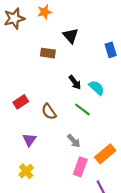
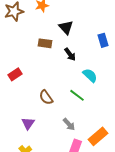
black arrow: (75, 82) -> (70, 54), moved
red rectangle: (21, 102) -> (15, 74), moved

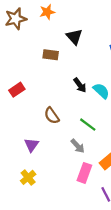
black arrow: (70, 54) -> (80, 85), moved
green line: (77, 95) -> (88, 125), moved

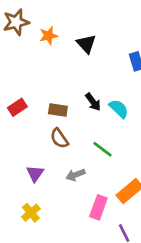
orange star: (47, 12) -> (48, 36), moved
brown rectangle: (51, 55) -> (58, 110), moved
gray arrow: (78, 146) -> (75, 175), moved, turned 112

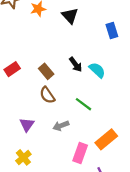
brown rectangle: (58, 110) -> (46, 71), turned 42

